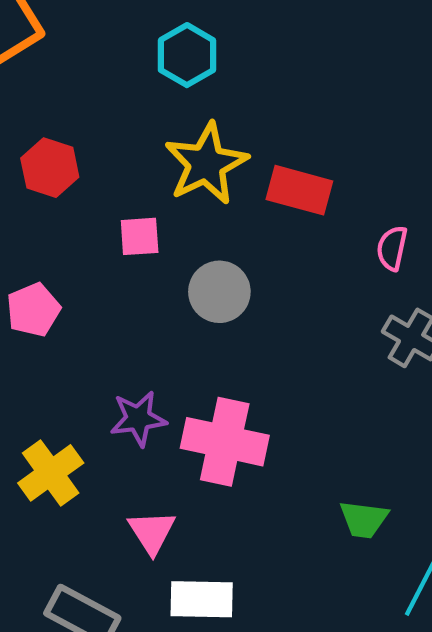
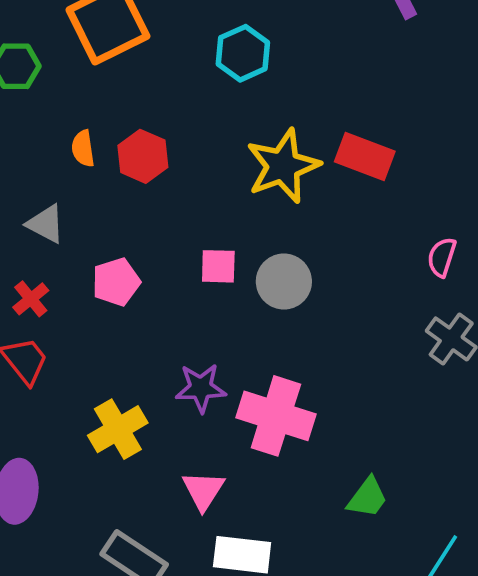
cyan hexagon: (187, 55) -> (243, 53), moved
red rectangle: (299, 190) -> (365, 156), moved
pink square: (140, 236) -> (218, 266), moved
green trapezoid: (364, 519) -> (367, 498), moved, turned -66

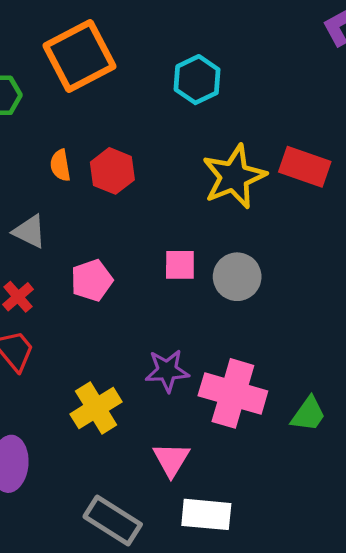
green trapezoid: (367, 498) -> (308, 414), moved

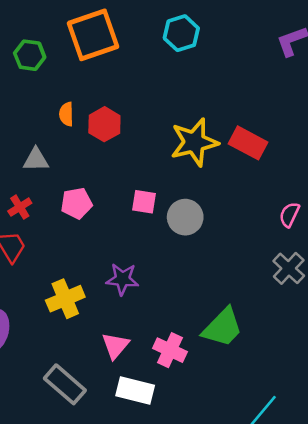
cyan hexagon: (197, 80) -> (181, 33), moved
gray triangle: (29, 232) -> (36, 160), turned -36
pink cross: (233, 393) -> (170, 350), moved, size x0.7
green trapezoid: (308, 414) -> (223, 327), size x1.5

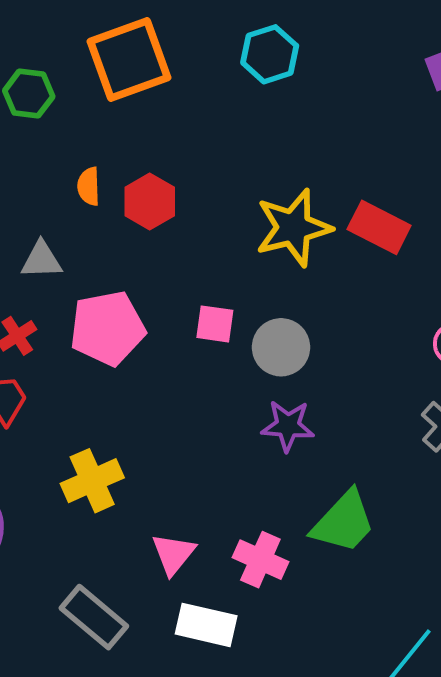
pink pentagon: (77, 203) -> (107, 328), size x1.5
purple star: (122, 279) -> (288, 426), moved

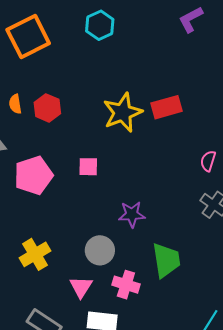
red rectangle: (379, 227) -> (166, 107), turned -36
gray circle: (281, 347) -> (100, 250), moved
green trapezoid: (344, 522) -> (166, 260), turned -45

